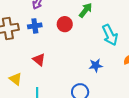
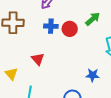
blue cross: (35, 26) -> (51, 26), moved

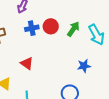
green arrow: (93, 19) -> (73, 29), moved

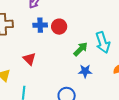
green arrow: (73, 29) -> (81, 49), moved

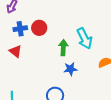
green arrow: (81, 49) -> (63, 48), turned -35
red triangle: (29, 59) -> (15, 51), moved

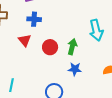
red circle: (39, 28) -> (50, 47), moved
cyan arrow: (84, 38) -> (96, 30), moved

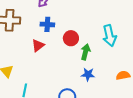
red triangle: (25, 40) -> (38, 46), turned 32
red circle: (50, 47) -> (71, 38), moved

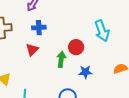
red circle: (71, 38) -> (76, 47), moved
green arrow: (85, 52) -> (61, 59), moved

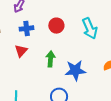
red circle: (76, 47) -> (56, 26), moved
blue star: (85, 72) -> (75, 70), size x1.5

